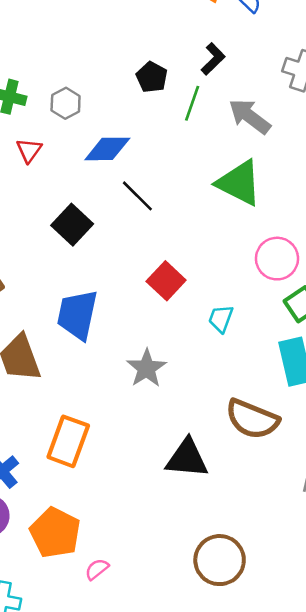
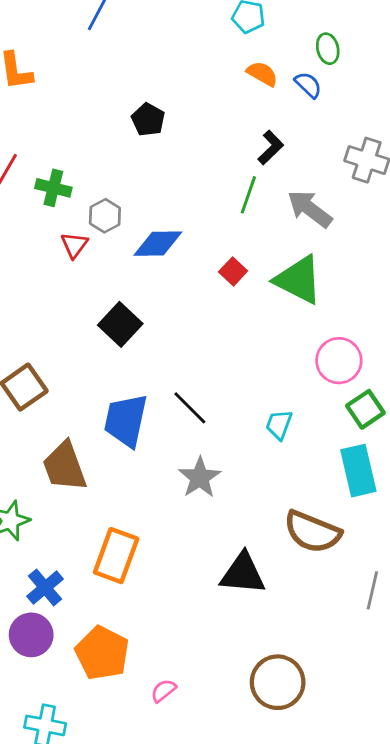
black pentagon: (152, 77) -> (148, 120), moved
gray hexagon: (66, 103) -> (105, 216), moved
black line: (137, 196) -> (190, 408), moved
red square: (166, 281) -> (233, 271), moved, size x0.7
pink semicircle: (97, 569) -> (163, 691), moved

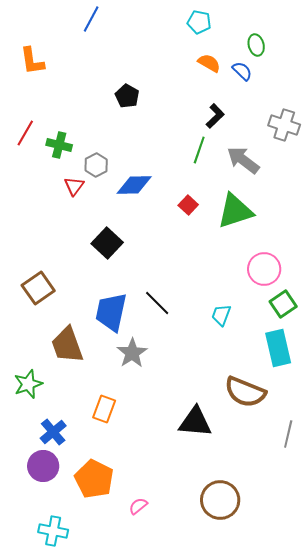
green triangle: (299, 280) -> (235, 211), turned -45
gray star: (200, 478) -> (132, 353), moved
orange rectangle: (116, 556) -> (104, 409), size x0.7

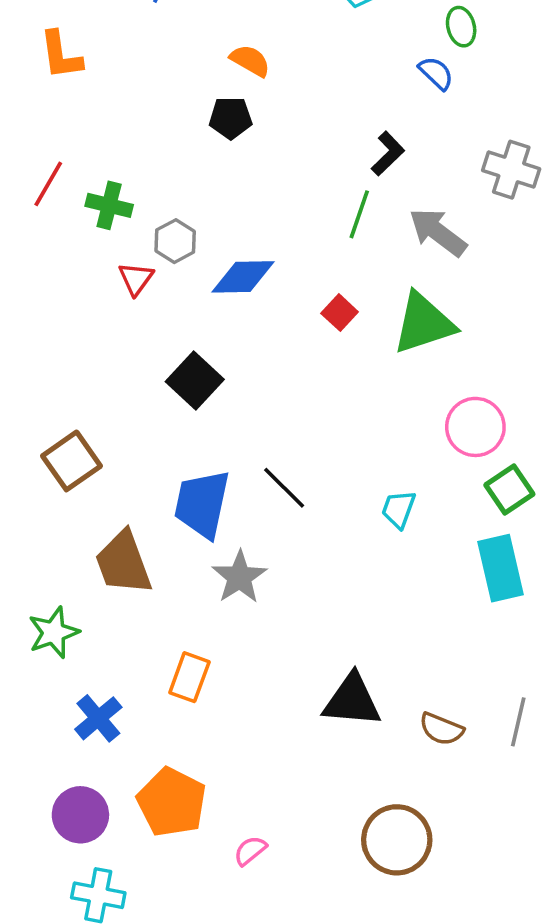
orange semicircle: (209, 63) -> (250, 61), moved
black pentagon: (127, 96) -> (231, 118), turned -30
brown semicircle: (245, 392) -> (441, 729), moved, size x0.6
purple circle: (43, 466) -> (80, 815), moved

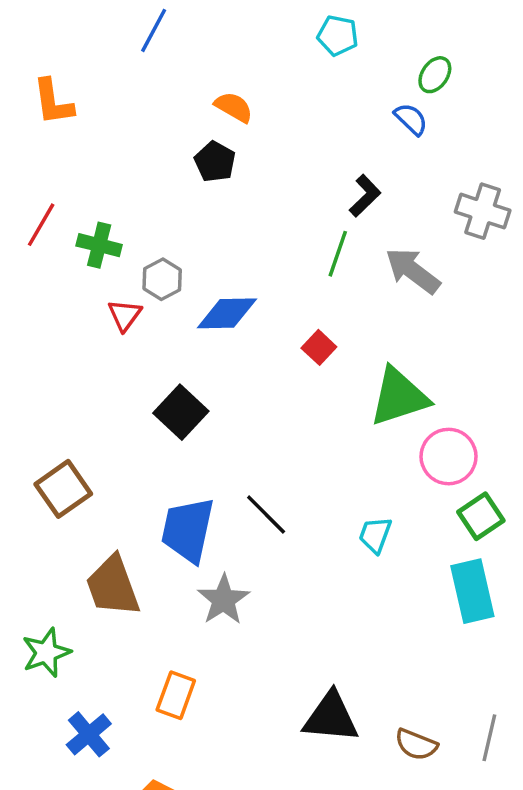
green ellipse: (461, 27) -> (435, 75), turned 48
black pentagon: (231, 118) -> (215, 162), turned 30
green triangle: (424, 323) -> (399, 397), moved

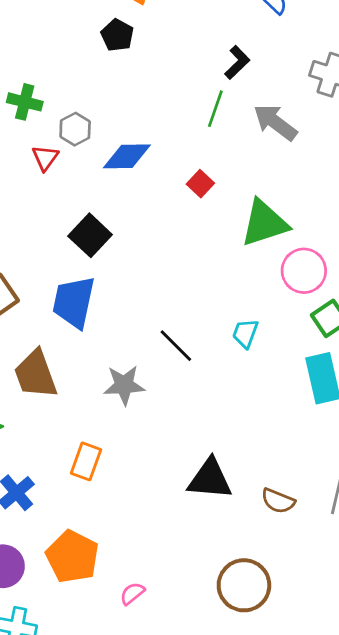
black line: (266, 514) -> (176, 346), moved
blue trapezoid: (188, 530) -> (74, 302), moved
gray star: (224, 600) -> (124, 385), turned 30

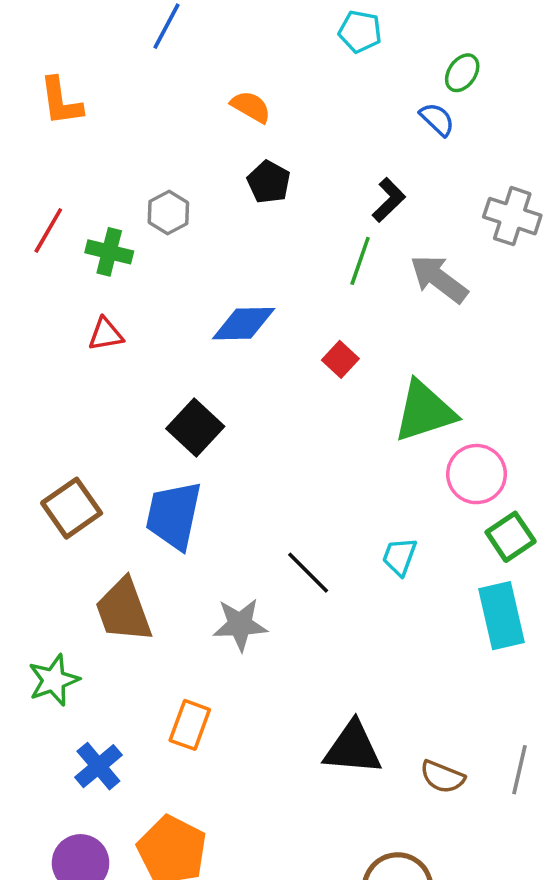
black pentagon: (117, 35) -> (269, 182), moved
gray hexagon: (75, 129) -> (168, 213), moved
red triangle: (45, 158) -> (106, 334), moved, turned 44

